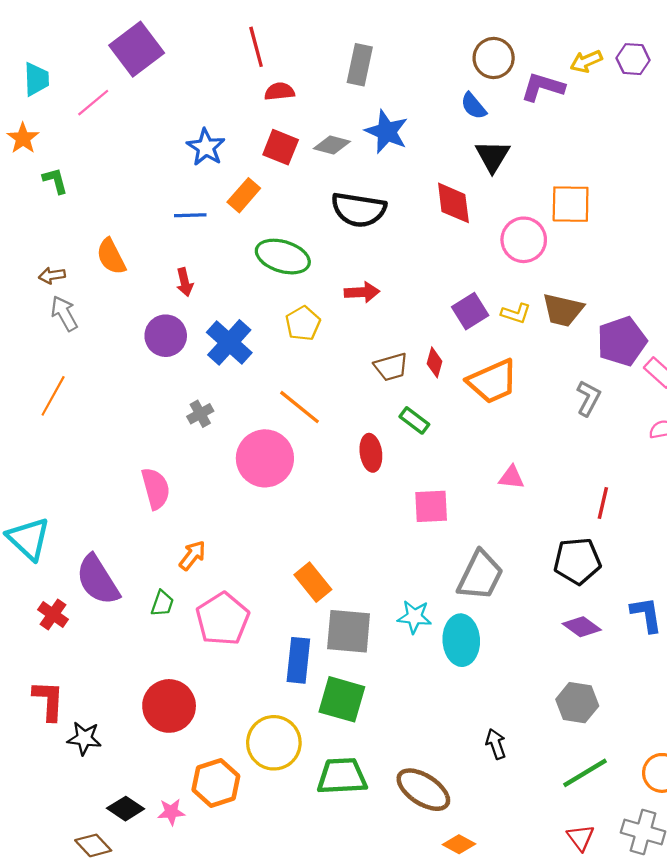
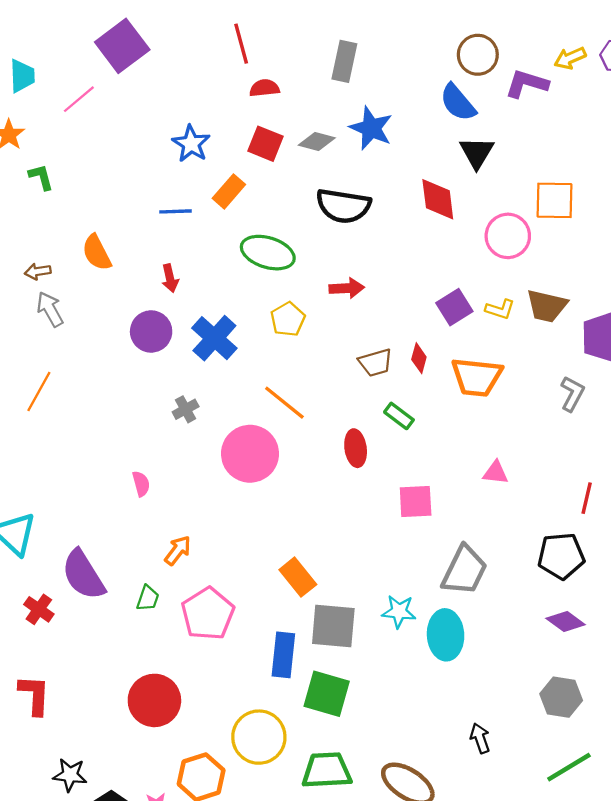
blue semicircle: (474, 106) -> (458, 103), size x1.4
orange trapezoid: (492, 381) -> (477, 377), turned 30
pink semicircle: (156, 489) -> (141, 484), size x0.6
black star: (84, 738) -> (70, 775), moved

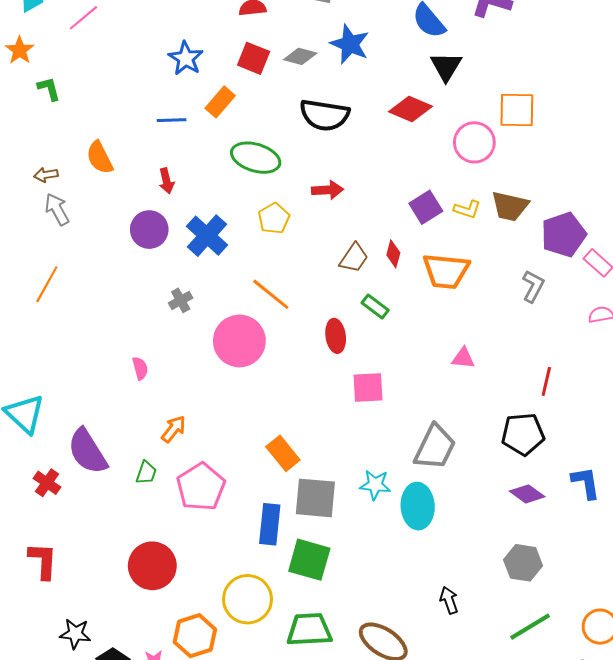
red diamond: (438, 199) -> (411, 109), turned -60
brown trapezoid: (376, 363) -> (354, 258), turned -40
pink square: (416, 502) -> (368, 388), moved

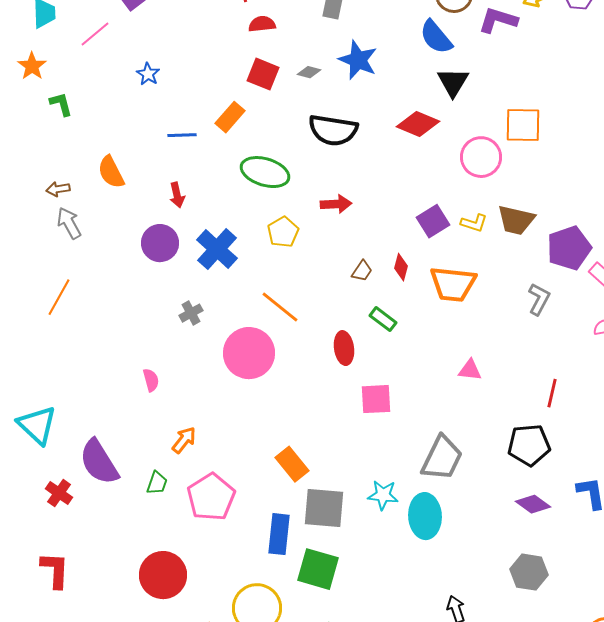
gray diamond: (300, 56) -> (309, 72), size x0.7
blue star: (186, 58) -> (148, 74), moved, size x0.7
brown trapezoid: (354, 258) -> (362, 271), size x0.7

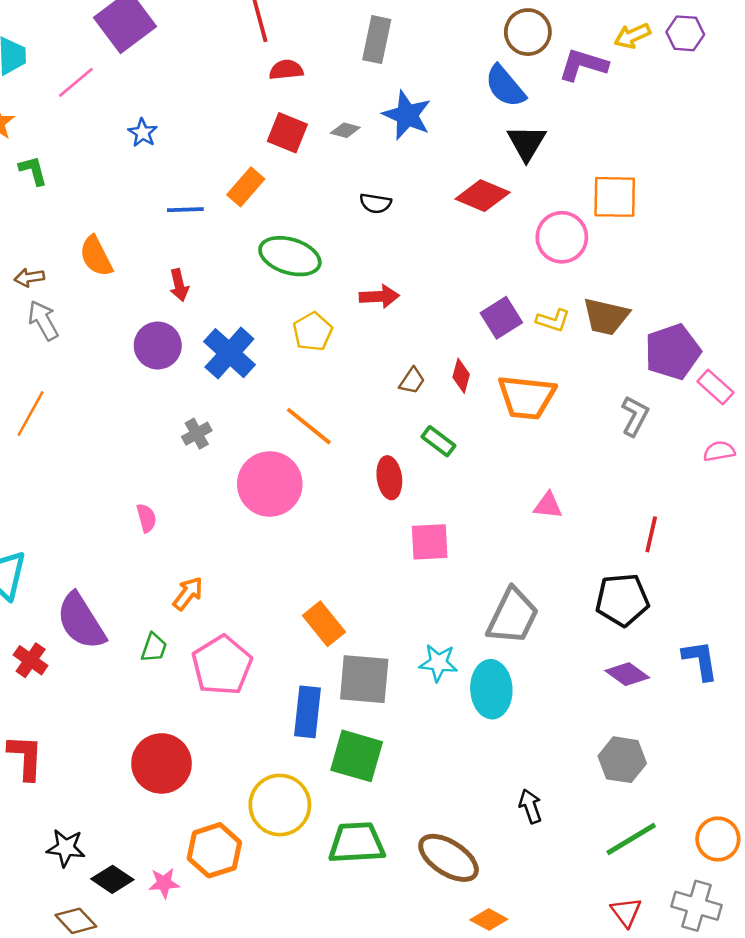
black semicircle: (333, 130) -> (376, 203), size x0.5

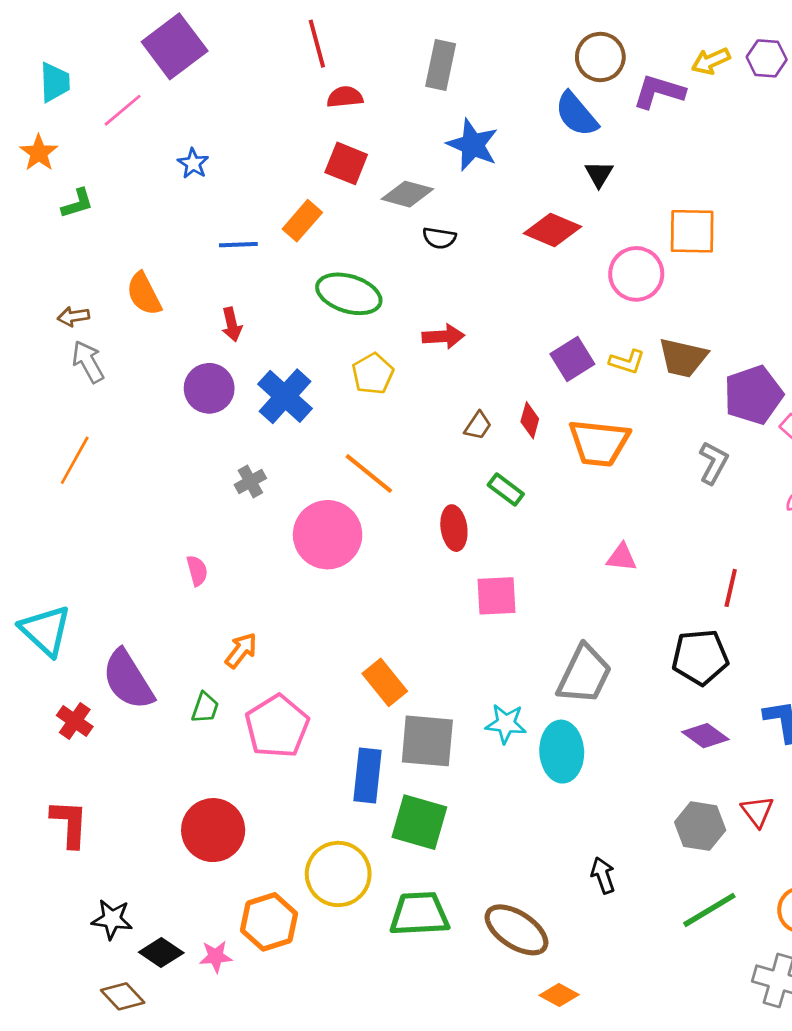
gray diamond: (345, 130) -> (407, 194), moved, size x1.6
black triangle: (527, 143) -> (599, 174), size x0.7
green L-shape: (33, 171) -> (77, 203), turned 88
red triangle: (626, 912) -> (757, 811), moved

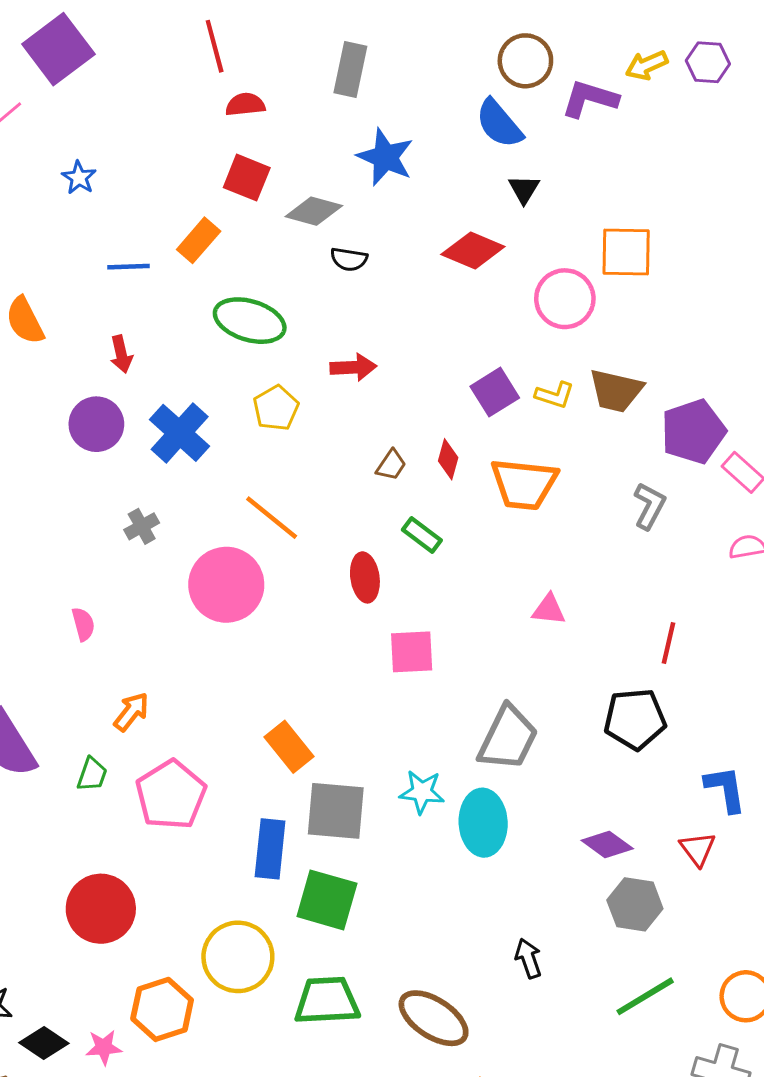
purple diamond: (705, 736) -> (607, 845), moved
red triangle: (757, 811) -> (698, 849), moved

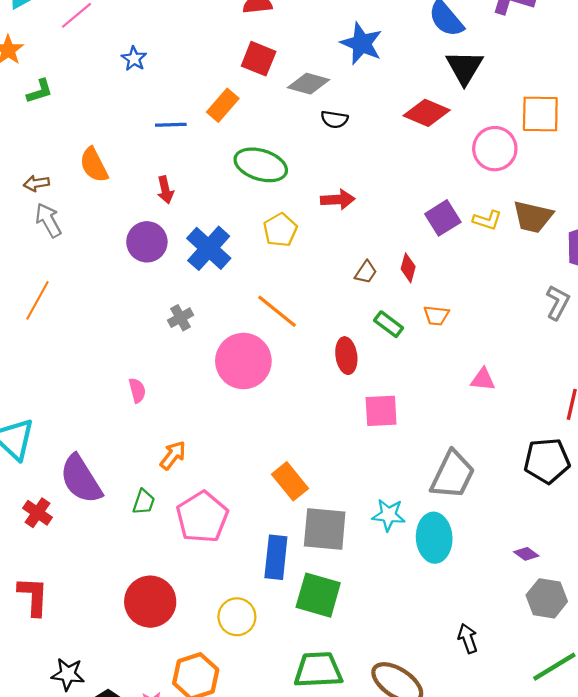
black triangle: (524, 189) -> (464, 67), size x1.6
orange trapezoid: (524, 484) -> (436, 316), moved, size x0.5
purple diamond: (607, 845) -> (526, 554), size x0.7
yellow circle: (238, 957) -> (237, 617), moved, size x0.7

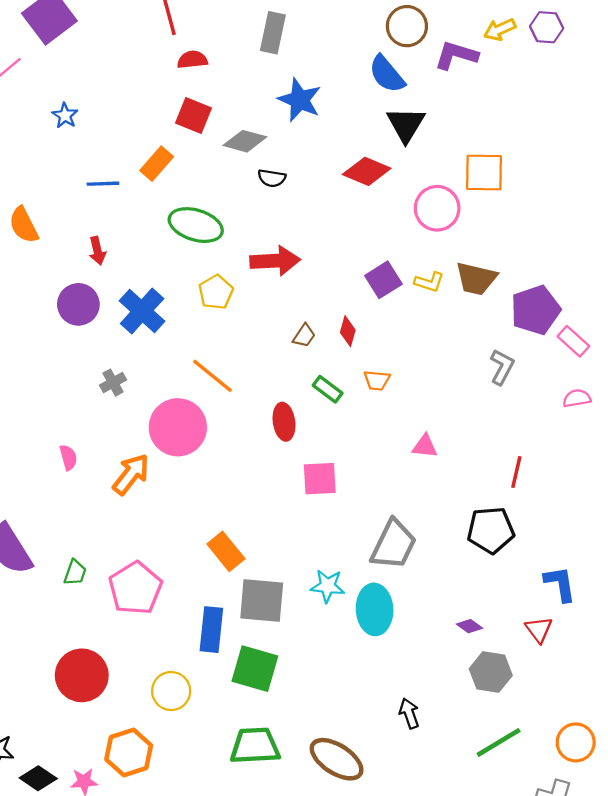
red arrow: (338, 200) -> (275, 261), size x1.4
orange arrow: (173, 455) -> (131, 474), moved, size x1.4

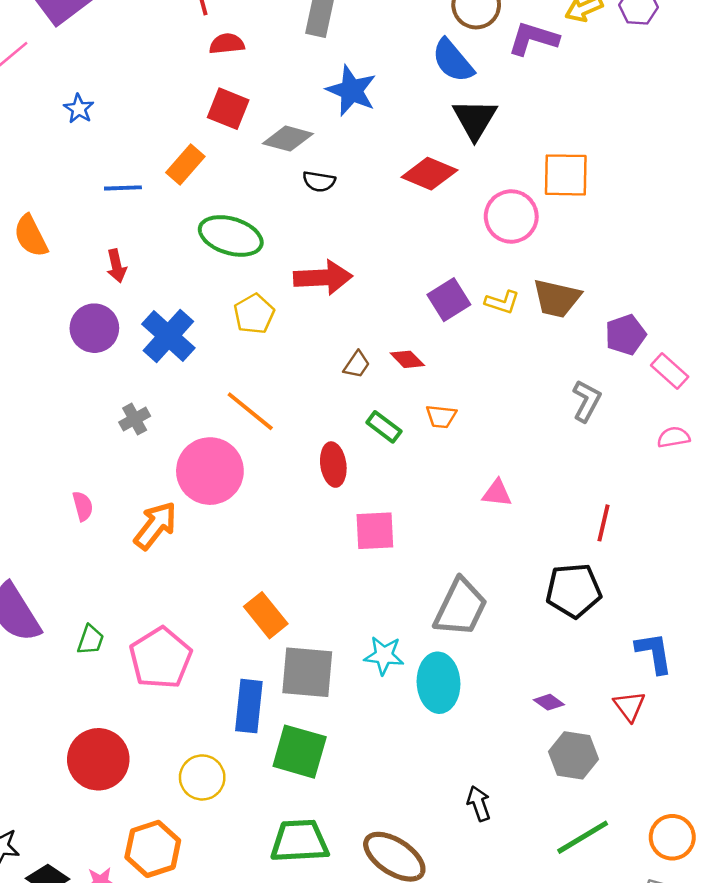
purple pentagon: (535, 310) -> (625, 335), size x0.7
red diamond: (348, 331) -> (407, 359), turned -60

